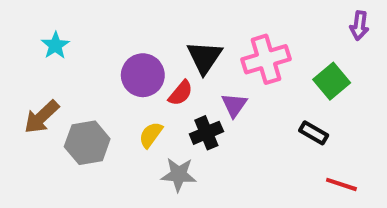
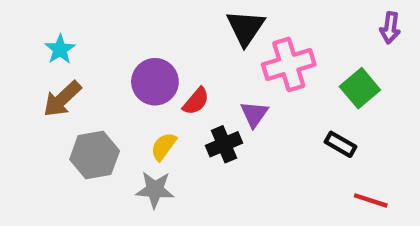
black triangle: (204, 57) -> (246, 28), moved
brown arrow: (41, 117) -> (62, 99), moved
gray star: (179, 175) -> (155, 190), moved

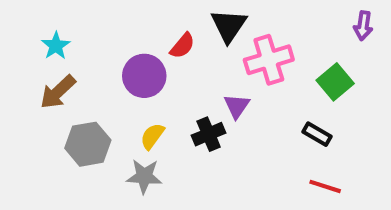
red semicircle: (196, 101) -> (182, 46), moved
red line: (371, 200) -> (325, 186), moved

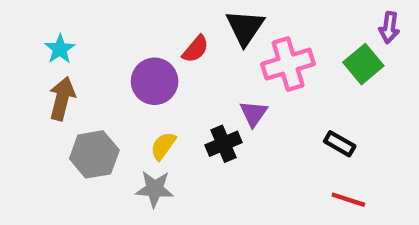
green square: (335, 82) -> (363, 64), moved
brown arrow: (58, 92) -> (62, 99), turned 147

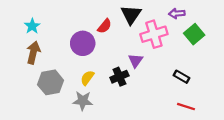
purple arrow: (389, 27) -> (177, 13), moved, turned 77

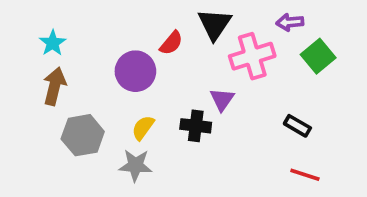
black cross: (119, 77) -> (196, 126), turned 30

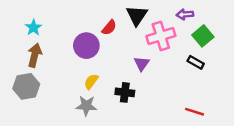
black cross: (196, 126) -> (125, 92), moved
black rectangle: (297, 126) -> (196, 62), moved
gray hexagon: (83, 135) -> (26, 86), moved

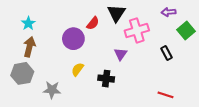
purple arrow: (185, 14) -> (169, 12), moved
green square: (203, 36) -> (186, 30), moved
black rectangle: (196, 62) -> (167, 53), turned 32
gray star: (86, 106) -> (52, 90), moved

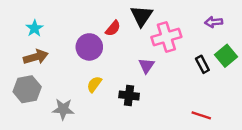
purple arrow: (169, 12) -> (214, 22), moved
green square: (186, 30) -> (226, 56), moved
brown arrow: (29, 47) -> (36, 57), turned 60

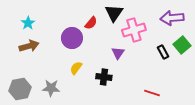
purple arrow: (214, 22) -> (172, 18), size x1.6
gray hexagon: (27, 89) -> (20, 89), moved
red line: (201, 115) -> (152, 93), moved

